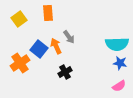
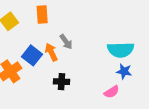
black cross: (65, 72) -> (62, 82), turned 32
pink semicircle: (119, 86) -> (112, 92), moved

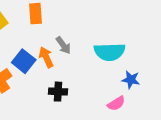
cyan semicircle: (121, 50) -> (110, 52), moved

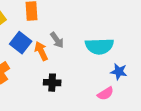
blue square: (24, 61) -> (21, 43), moved

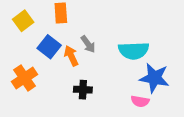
blue star: (119, 72) -> (154, 78), size x1.6
pink semicircle: (105, 93) -> (140, 101), turned 42

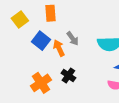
orange cross: (24, 78) -> (41, 83), moved
black cross: (83, 90) -> (68, 75), turned 32

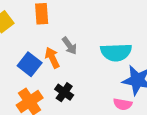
blue square: (41, 41) -> (30, 64), moved

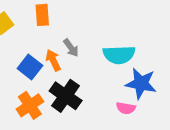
black cross: (64, 92) -> (66, 96), size x1.6

